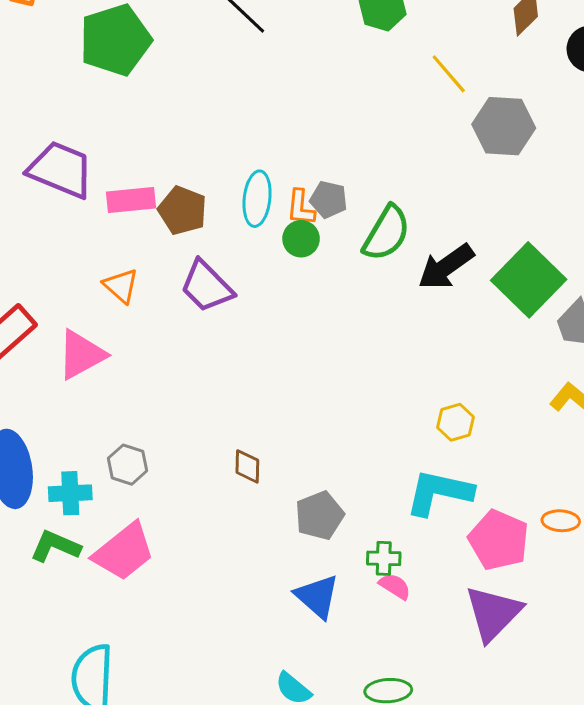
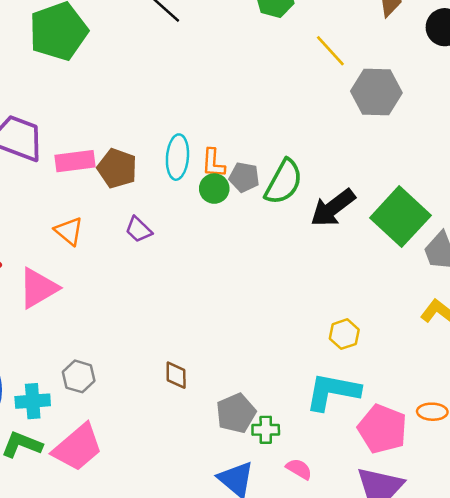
gray pentagon: (329, 200) -> (244, 177), moved
purple trapezoid: (207, 286) -> (139, 230), size x0.6
green cross: (384, 558) -> (266, 430), moved

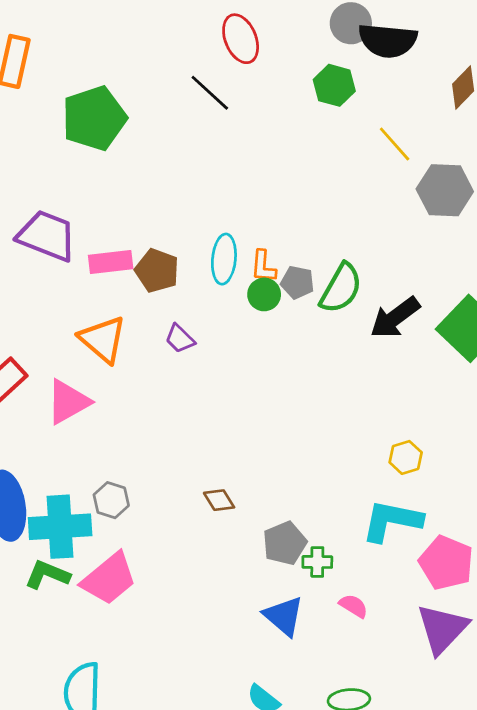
orange triangle: (69, 231) -> (103, 339), size x1.5
brown diamond: (176, 375) -> (219, 500), turned -32
cyan cross: (33, 401) -> (60, 527), size x1.6

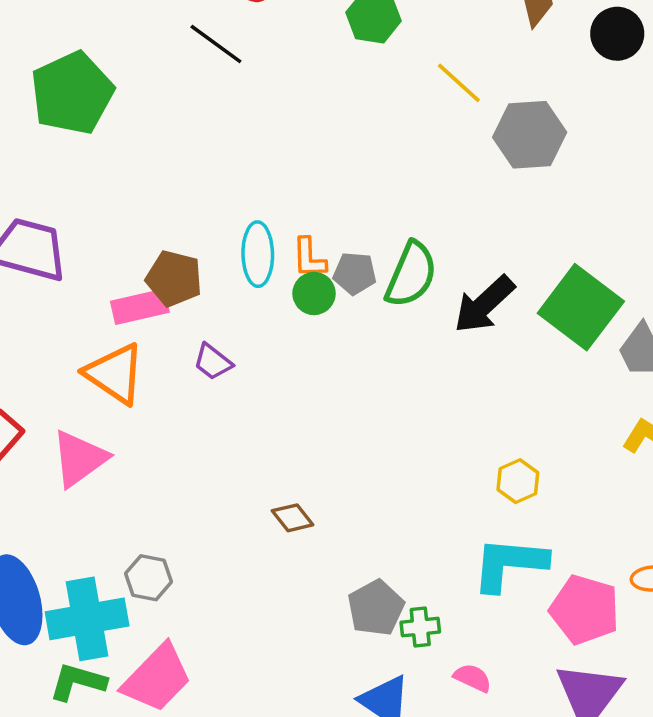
pink rectangle: (111, 262) -> (140, 307), moved
brown diamond: (219, 500) -> (293, 518), moved

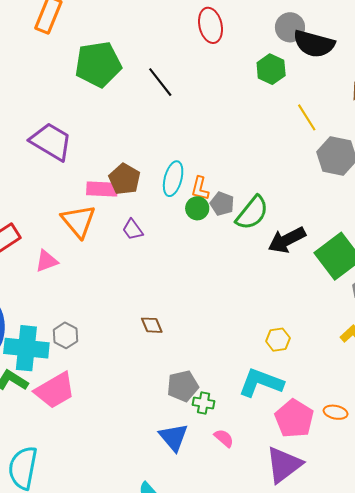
black line: (216, 44) -> (160, 82), moved
pink triangle: (79, 458) -> (47, 261), size x0.7

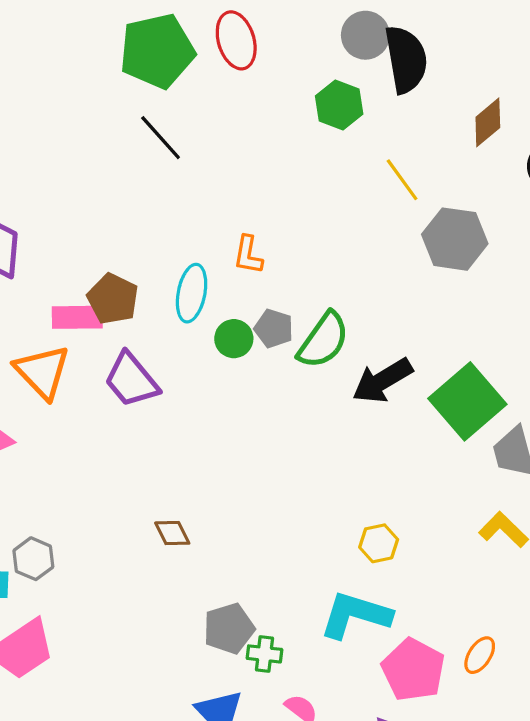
black semicircle: (314, 44) -> (406, 59), turned -111
green pentagon: (98, 64) -> (157, 51), moved
orange L-shape: (200, 188) -> (248, 255), moved
purple trapezoid: (133, 230) -> (131, 380), size x1.6
orange ellipse: (336, 412) -> (480, 655), turned -65

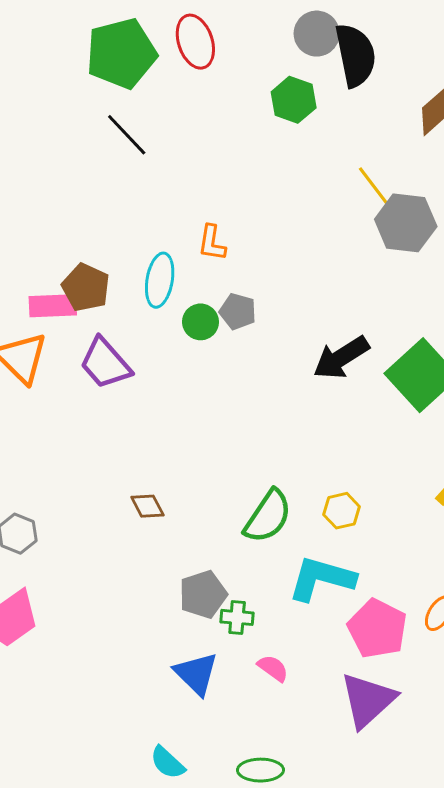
yellow line: (402, 180) -> (374, 186), moved
green semicircle: (323, 340) -> (268, 516), moved

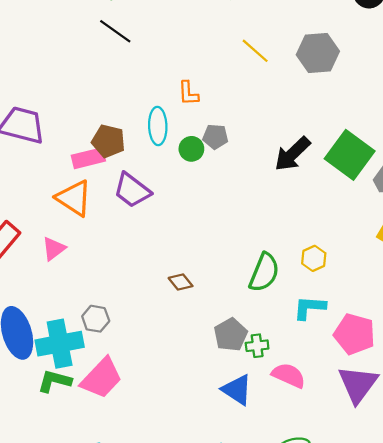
yellow line: (374, 186) -> (255, 51), moved
cyan L-shape: (322, 579) -> (309, 308), size x0.7
pink semicircle: (273, 668) -> (289, 375), size x1.5

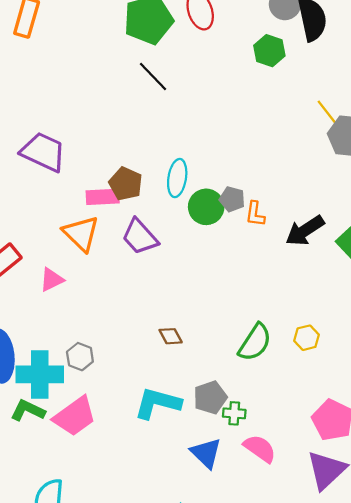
yellow line: (255, 51) -> (328, 114), moved
orange L-shape: (188, 93) -> (255, 214), moved
green circle: (191, 149) -> (206, 207), size x1.4
cyan L-shape: (309, 308) -> (158, 403), moved, size x1.4

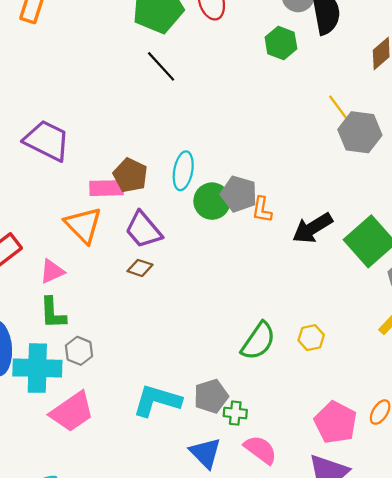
gray pentagon: (232, 199) -> (239, 194), size x1.4
brown diamond: (171, 336) -> (140, 268), moved, turned -45
green L-shape: (28, 410) -> (53, 313), moved, turned -120

